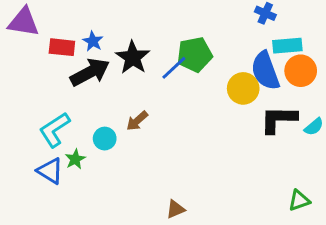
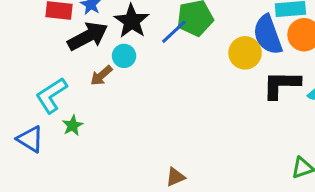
brown arrow: (137, 121) -> (101, 76), moved
cyan circle: (105, 139) -> (124, 56), moved
blue triangle: (50, 171) -> (30, 139), moved

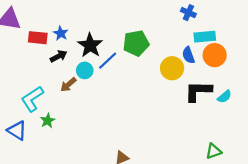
blue line: (174, 32) -> (108, 61), moved
blue semicircle: (268, 35) -> (188, 55), size x0.6
black arrow: (88, 36) -> (59, 56), size x0.6

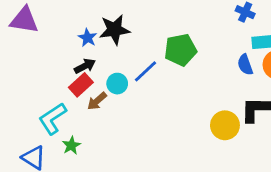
red rectangle: (38, 38) -> (81, 85), moved, turned -48
black star: (90, 45) -> (114, 30), moved, turned 30
yellow circle: (172, 68) -> (225, 125), moved

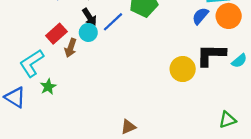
blue semicircle: (245, 65) -> (200, 16), turned 60
black arrow: (85, 66) -> (89, 17), moved, turned 84
brown arrow: (97, 101) -> (71, 48), turned -30

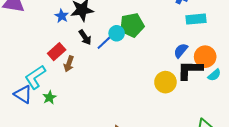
blue semicircle: (200, 16) -> (181, 51), moved
orange circle: (229, 16) -> (205, 57), moved
cyan circle: (88, 32) -> (117, 33), moved
blue triangle: (15, 97) -> (23, 94), moved

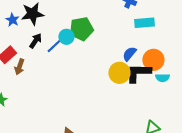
black arrow: (85, 37) -> (35, 41), turned -112
cyan semicircle: (214, 75) -> (162, 78), turned 40
yellow circle: (165, 82) -> (119, 73), moved

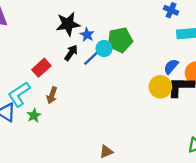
blue star: (12, 20) -> (87, 35), moved
brown arrow: (19, 67) -> (52, 95), moved

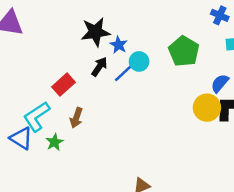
green pentagon: (120, 40) -> (184, 51), moved, turned -30

